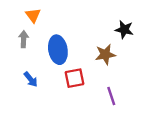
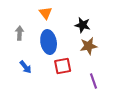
orange triangle: (33, 15) -> (46, 13), moved
black star: (124, 30) -> (83, 25), moved

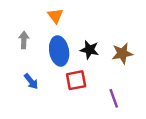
black star: (83, 25) -> (89, 50), moved
brown star: (89, 46) -> (122, 53), moved

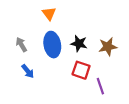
gray arrow: (24, 40) -> (21, 45), moved, turned -32
red square: (76, 80) -> (81, 70), moved, turned 30

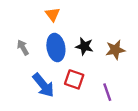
red square: (81, 70) -> (74, 79), moved
blue arrow: (28, 71) -> (43, 85), moved, size x1.6

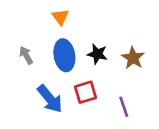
brown star: (115, 50) -> (133, 58), turned -30
red square: (74, 79) -> (85, 92), turned -36

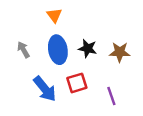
brown star: (133, 58) -> (120, 52), turned -30

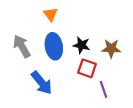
gray arrow: (23, 50) -> (22, 46), size x1.5
red square: (77, 83) -> (87, 68), moved, turned 36

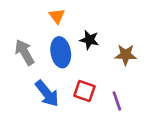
black star: (81, 45) -> (89, 40), moved
red square: (87, 68) -> (84, 91), moved

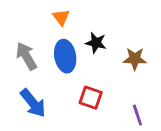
blue arrow: (47, 93) -> (33, 103), moved
purple line: (117, 101) -> (137, 115), moved

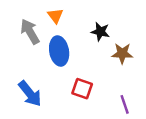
black star: (96, 43) -> (100, 32), moved
gray arrow: (26, 56) -> (30, 32), moved

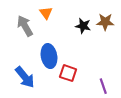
blue ellipse: (59, 51) -> (49, 56), moved
brown star: (122, 53) -> (105, 22), moved

